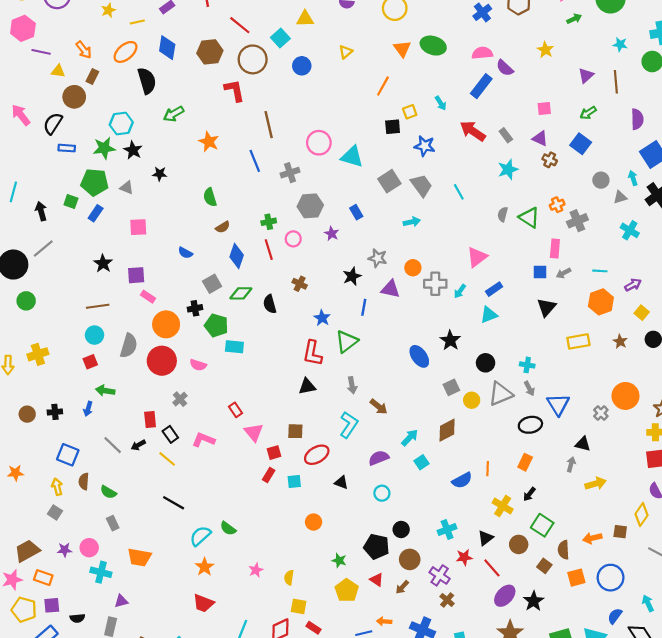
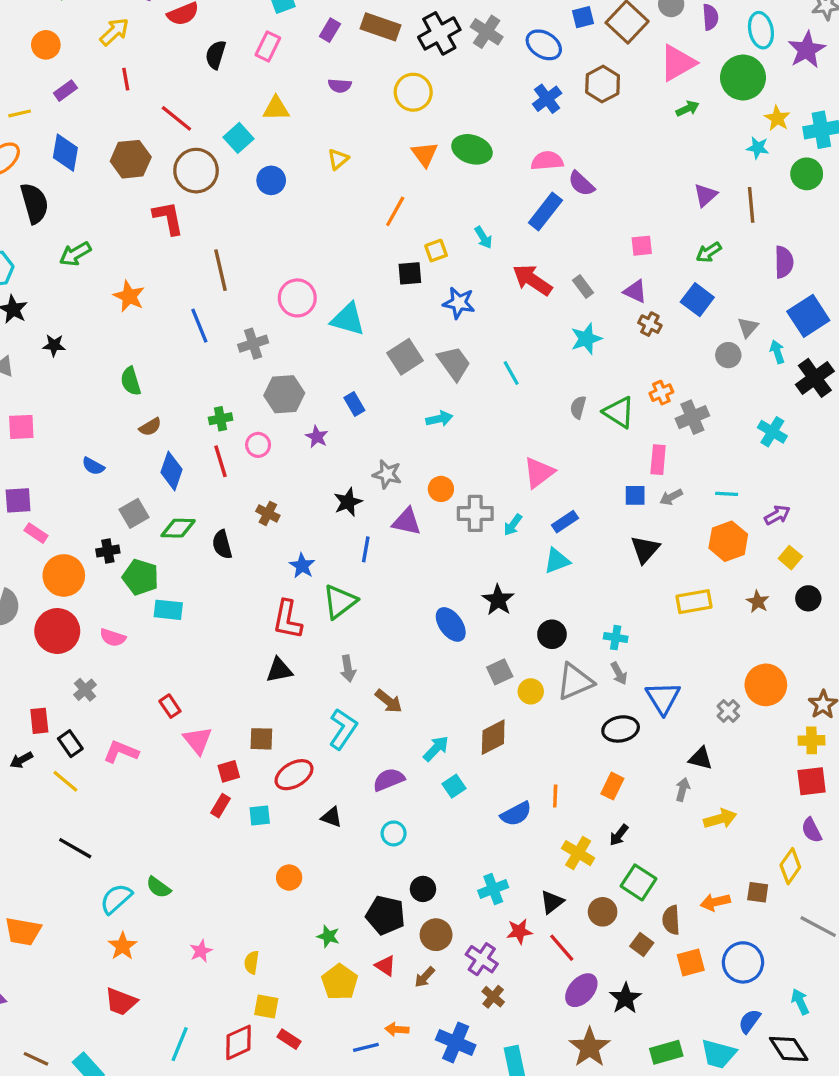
yellow star: (545, 50) -> (777, 118), moved
gray triangle: (620, 197) -> (748, 327), moved, turned -32

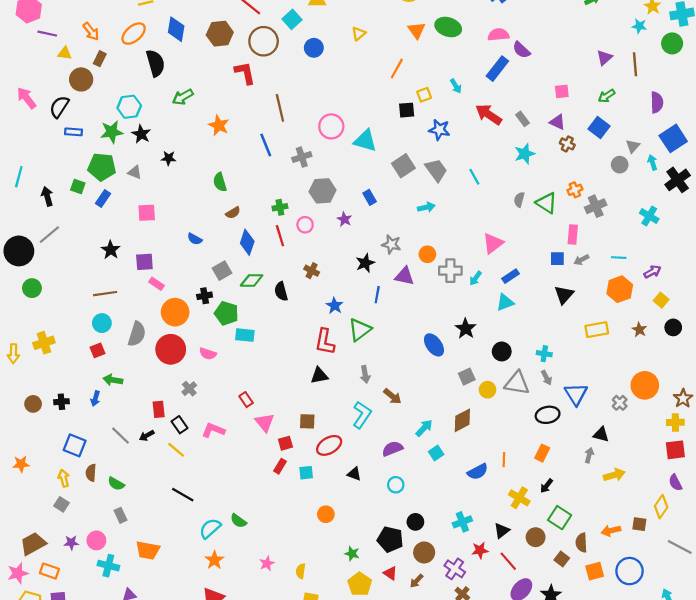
gray triangle: (575, 682) -> (517, 383), turned 32

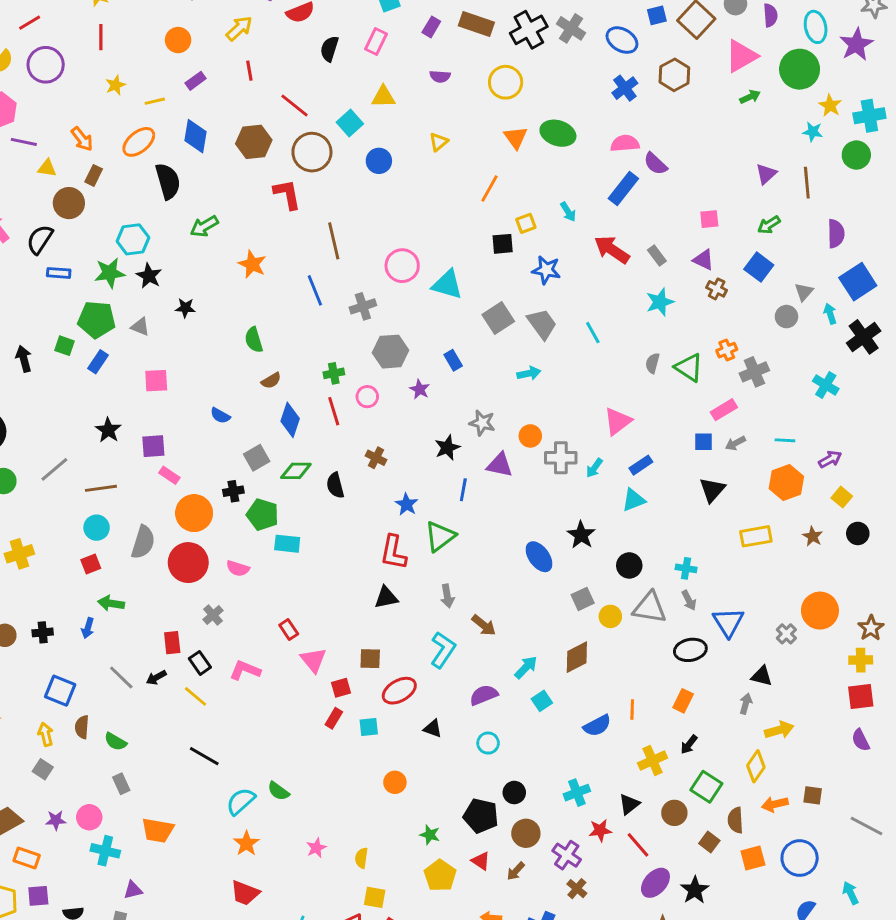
gray line: (49, 235) -> (54, 469), moved
pink rectangle: (573, 235) -> (724, 410), turned 54
yellow cross: (519, 498) -> (653, 761), turned 35
yellow diamond: (661, 507) -> (756, 766), moved

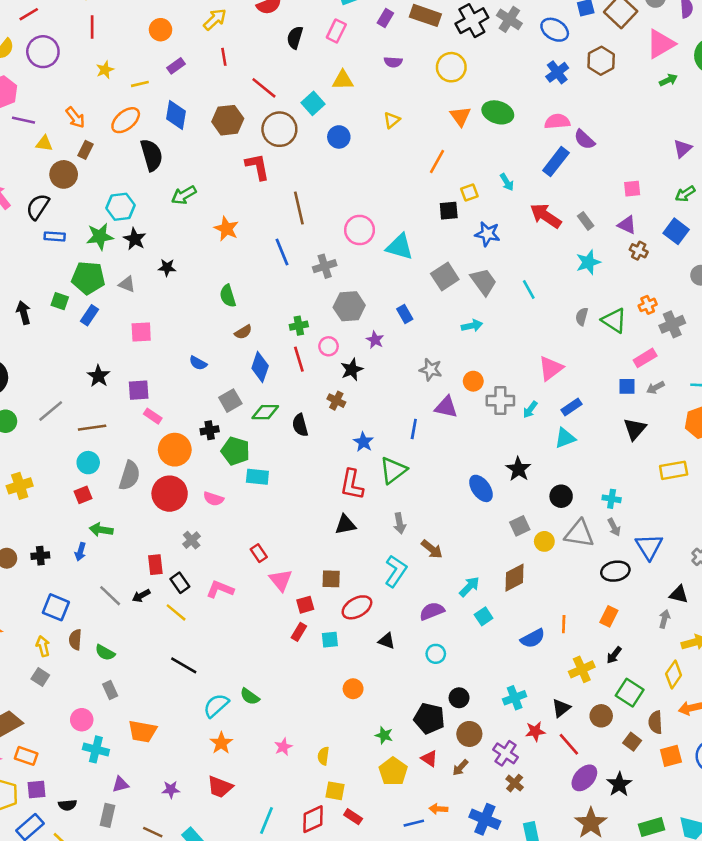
black star: (447, 448) -> (352, 370), moved
purple star: (56, 820) -> (171, 790), moved

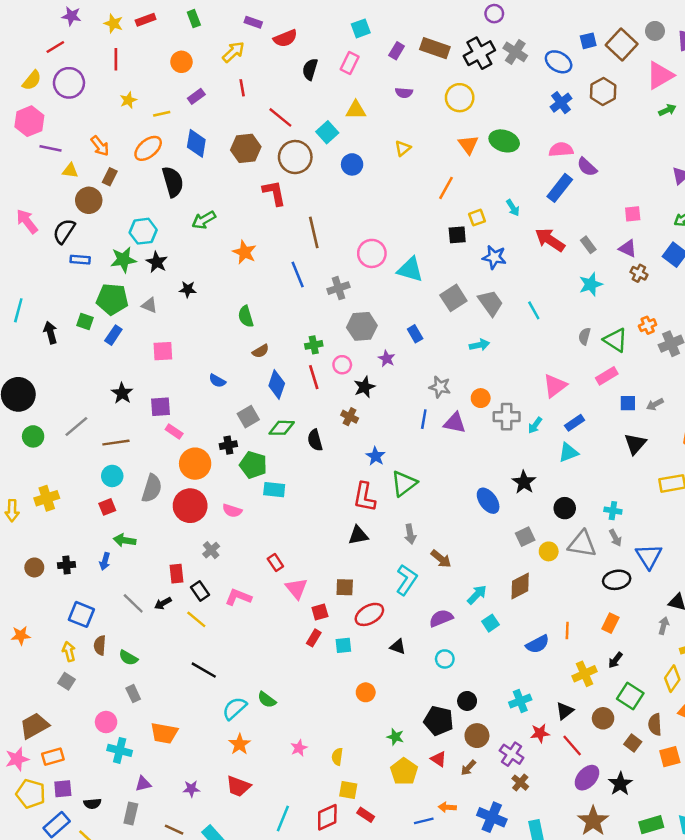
pink rectangle: (645, 358) -> (607, 376), moved
blue line: (414, 429) -> (424, 419), moved
orange rectangle: (26, 756) -> (53, 757), turned -35

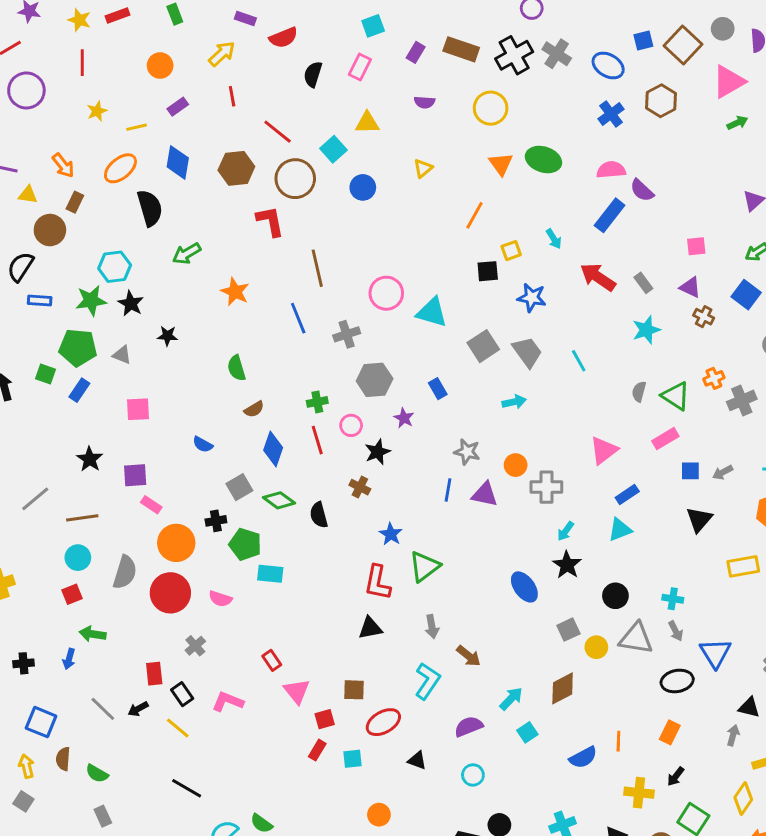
cyan arrow: (535, 425) -> (566, 531), moved
green diamond: (282, 428) -> (279, 500), turned 35
yellow cross: (584, 674) -> (639, 793), turned 30

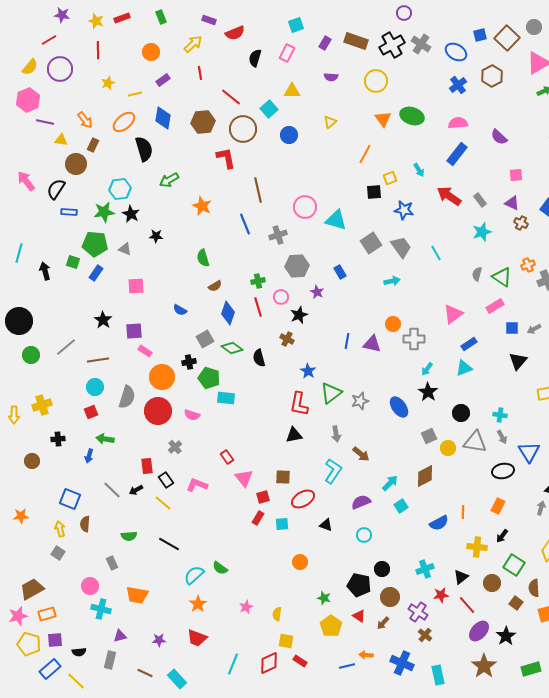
purple semicircle: (642, 190) -> (499, 137), moved
gray star: (467, 452) -> (360, 401), moved, turned -30
black cross: (23, 663) -> (58, 439), moved
green semicircle: (97, 774) -> (129, 536), moved, turned -35

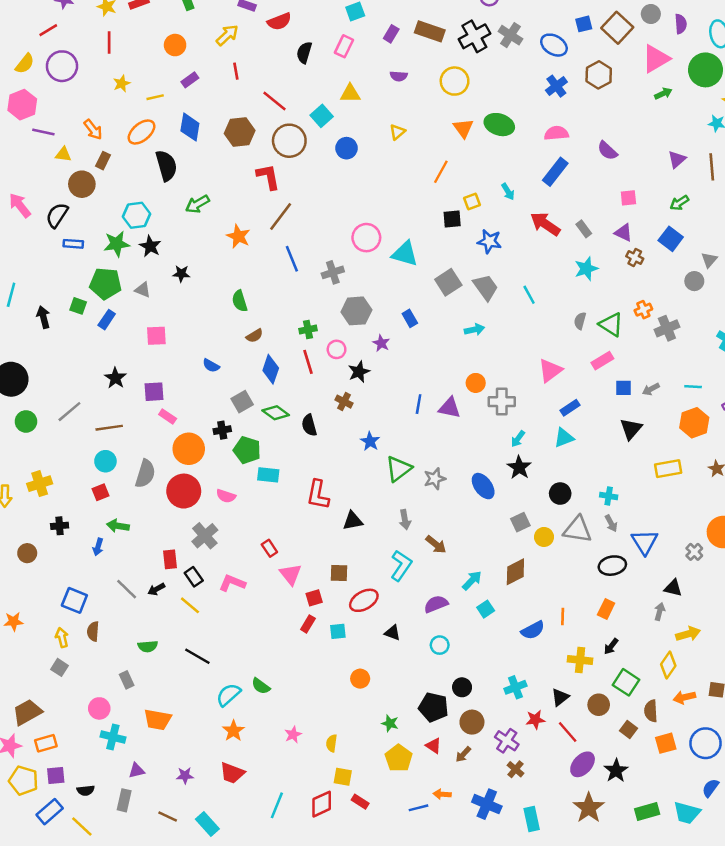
brown line: (258, 190) -> (281, 216), moved, turned 50
red L-shape: (299, 404) -> (318, 495), moved
gray cross: (175, 447) -> (205, 536), size x1.5

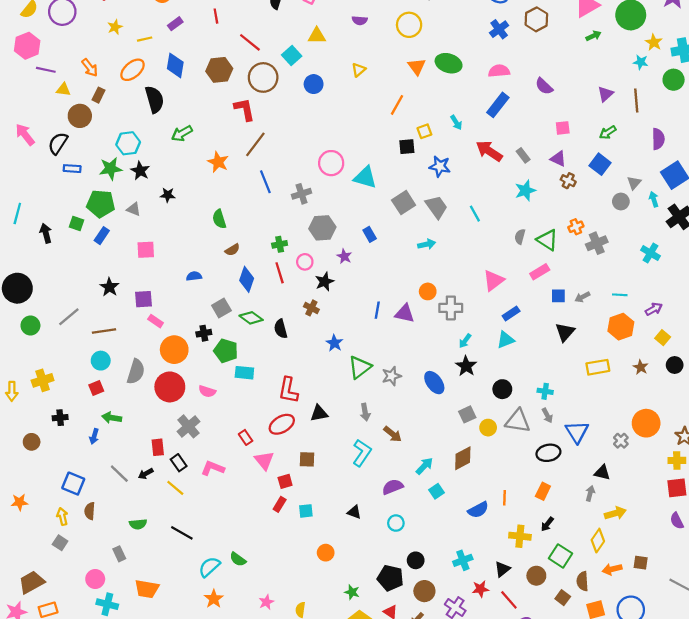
blue semicircle: (211, 366) -> (194, 276), turned 144
red ellipse: (364, 600) -> (282, 424), moved

